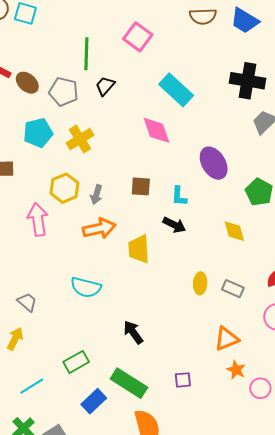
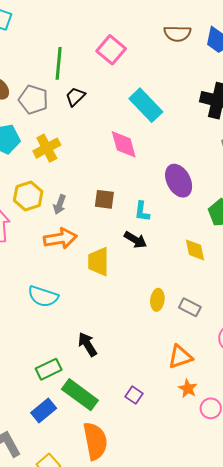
green rectangle: (76, 362) -> (49, 369), moved
purple square: (183, 380) -> (134, 395), turned 36

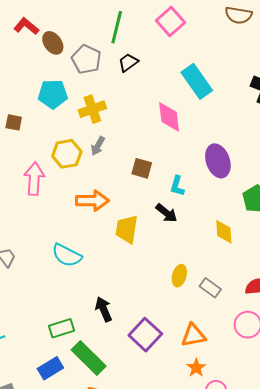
gray arrow: (60, 204) -> (98, 146), moved
purple square: (134, 395) -> (145, 335), moved, size x1.8

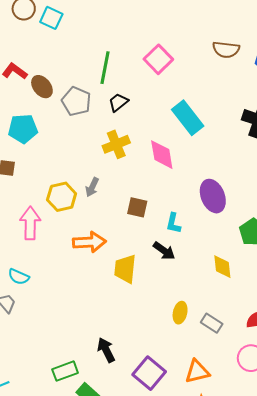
cyan pentagon: (53, 94) -> (23, 129), moved
yellow cross: (92, 109) -> (116, 144), moved
cyan semicircle: (67, 255) -> (19, 277), moved, size x0.7

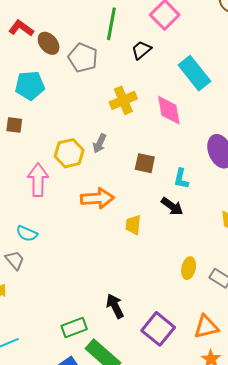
black trapezoid: (118, 102) -> (141, 50), moved
yellow trapezoid: (125, 269) -> (133, 225), size x0.7

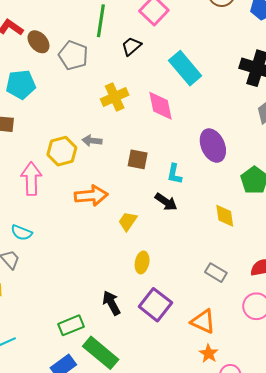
gray arrow: (100, 143) -> (92, 141), turned 72
yellow trapezoid: (133, 225) -> (128, 221), turned 30
yellow ellipse: (189, 268) -> (142, 262), moved
orange triangle: (206, 327) -> (203, 321), turned 40
purple square: (158, 329) -> (155, 305), moved

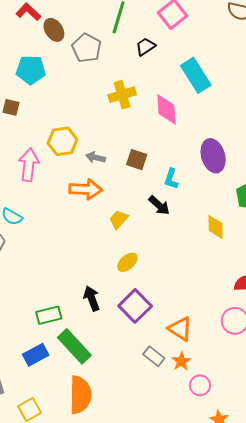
gray arrow: (92, 141) -> (96, 157), moved
yellow ellipse: (142, 262) -> (127, 262), turned 30
gray rectangle: (216, 273) -> (154, 356), moved

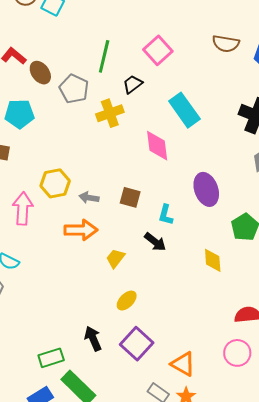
yellow cross: (122, 95) -> (110, 113), moved

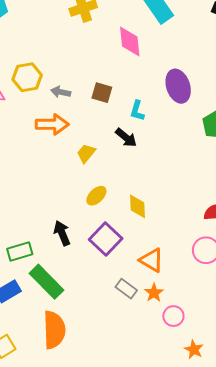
yellow diamond: (213, 260) -> (137, 206), moved

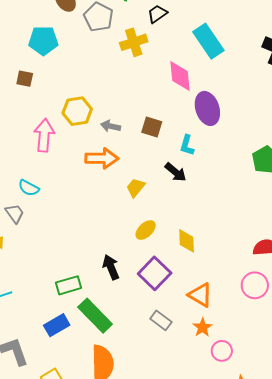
purple ellipse: (178, 86) -> (207, 108), moved
gray rectangle: (126, 289) -> (161, 320), moved

